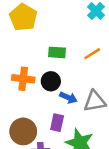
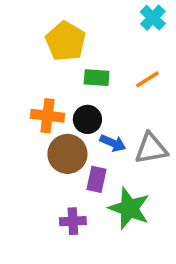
yellow pentagon: (23, 17) -> (66, 41), moved
brown circle: (23, 131) -> (67, 154), moved

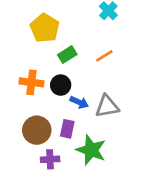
green rectangle: (97, 78) -> (67, 55), turned -36
brown circle: (67, 154) -> (37, 130), moved

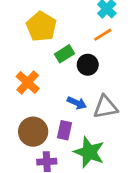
orange line: (104, 56) -> (103, 35), moved
orange cross: (31, 82) -> (28, 82), turned 35
black circle: (61, 85) -> (88, 65), moved

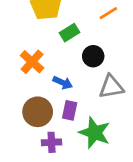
black circle: (88, 65) -> (93, 56), moved
blue arrow: (77, 103) -> (63, 83), moved

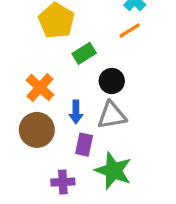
blue arrow: (63, 83) -> (76, 112), turned 66
gray triangle: (111, 87) -> (112, 115), moved
brown circle: (38, 112) -> (37, 130), moved

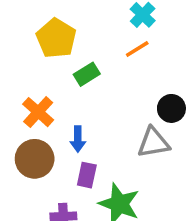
black circle: (112, 81) -> (171, 108), moved
gray triangle: (112, 115) -> (153, 143), moved

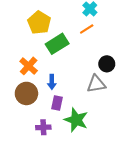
green rectangle: (87, 74) -> (57, 44), size x1.5

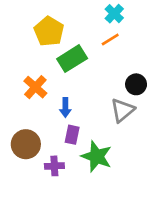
gray triangle: (96, 84) -> (122, 110), turned -30
brown circle: (26, 93) -> (26, 144), moved

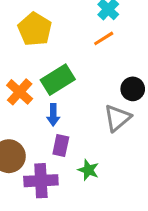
green rectangle: (72, 59) -> (58, 80), moved
green star: (97, 156) -> (88, 170), size x0.6
purple cross: (54, 166) -> (41, 181), size x1.5

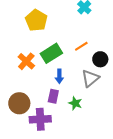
orange line: (104, 38) -> (81, 46), moved
blue arrow: (53, 115) -> (59, 76), moved
green star: (88, 170) -> (75, 103), moved

